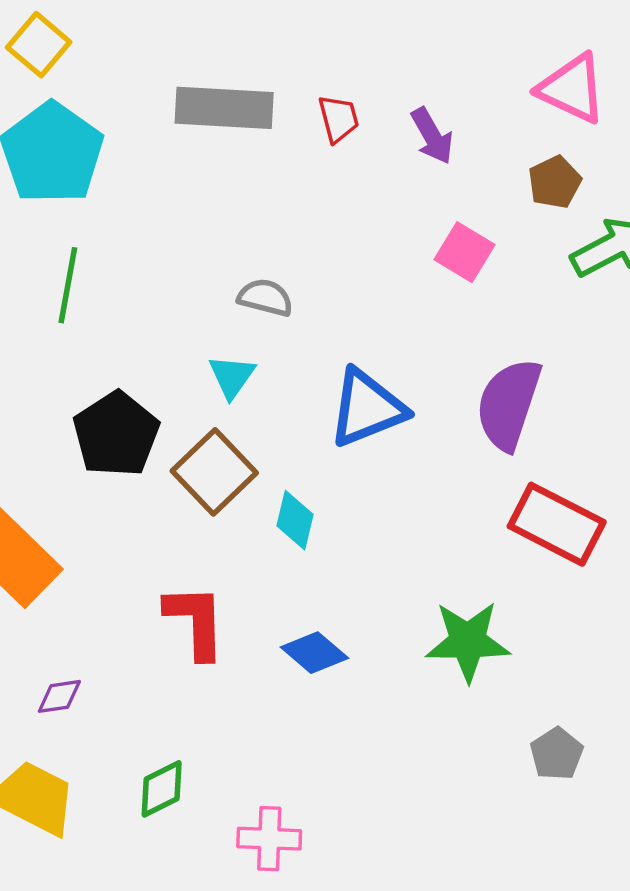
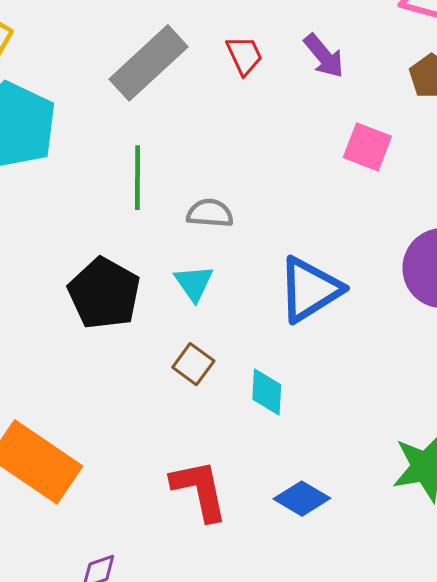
gray rectangle: (224, 108) -> (149, 63), turned -36
green line: (68, 285) -> (138, 178), moved
black pentagon: (116, 434) -> (104, 293), moved
brown square: (214, 472) -> (193, 364), size x0.6

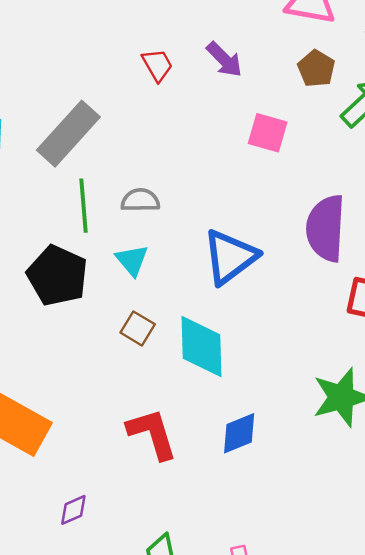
gray rectangle: (149, 63) -> (68, 134), moved
green line: (138, 178) -> (84, 206), moved
cyan diamond: (267, 392) -> (201, 346), size x1.6
blue diamond: (302, 499) -> (239, 433), turned -48

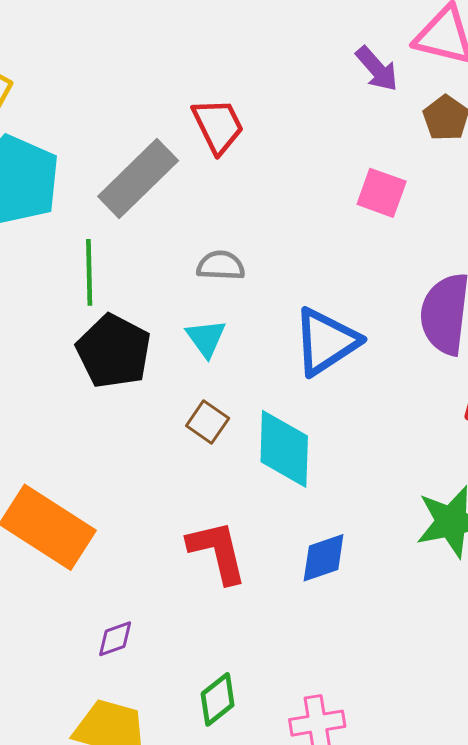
purple arrow: (224, 60) -> (377, 69), moved
red trapezoid: (157, 65) -> (218, 126), moved, size x1.4
green line: (84, 206) -> (89, 272), moved

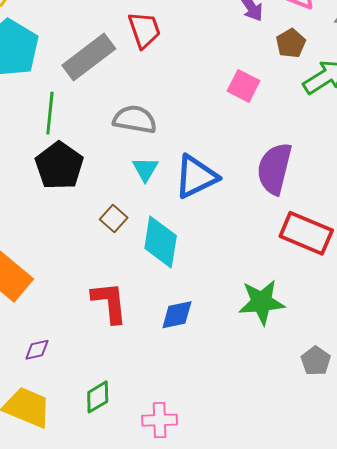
gray semicircle: (221, 266) -> (135, 119), size x1.4
cyan triangle: (206, 338) -> (145, 169), moved

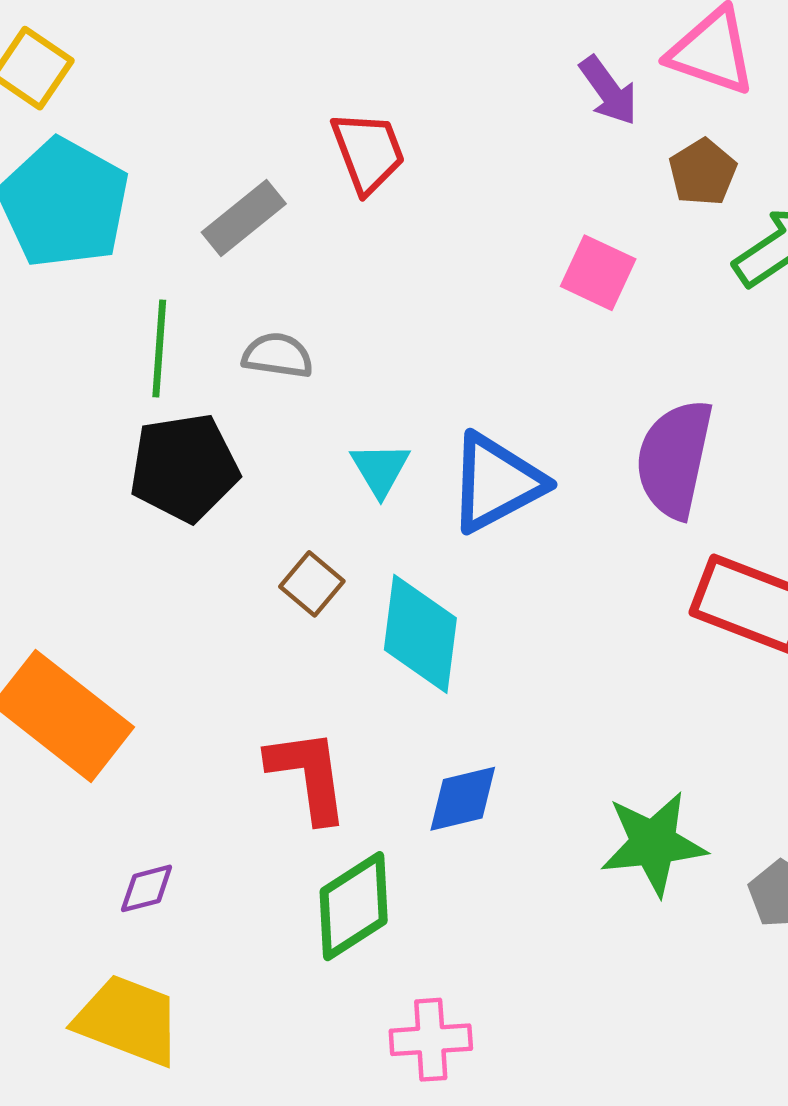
gray rectangle: (89, 57) -> (244, 218), size x0.7
gray semicircle: (135, 119) -> (278, 355), moved, size x0.7
black pentagon: (59, 166) -> (184, 468), turned 30
green star: (262, 302) -> (653, 843), moved
green diamond: (98, 397) -> (354, 906), moved, size x1.4

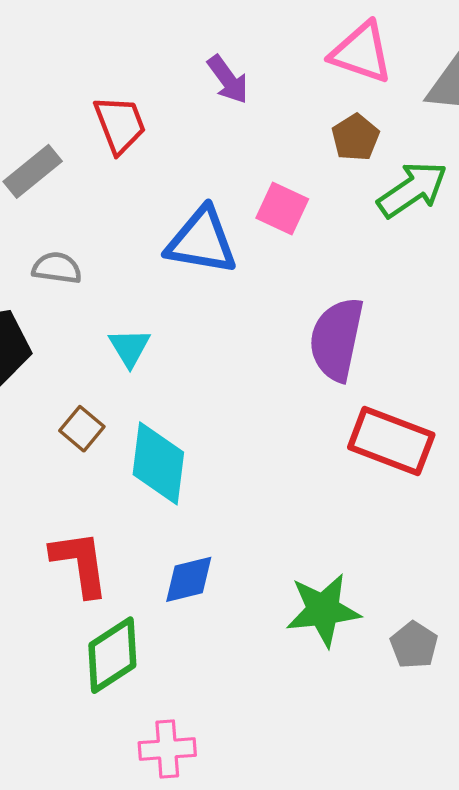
purple arrow: (609, 91) -> (228, 79), moved
blue triangle: (496, 483) -> (202, 241), moved, turned 38

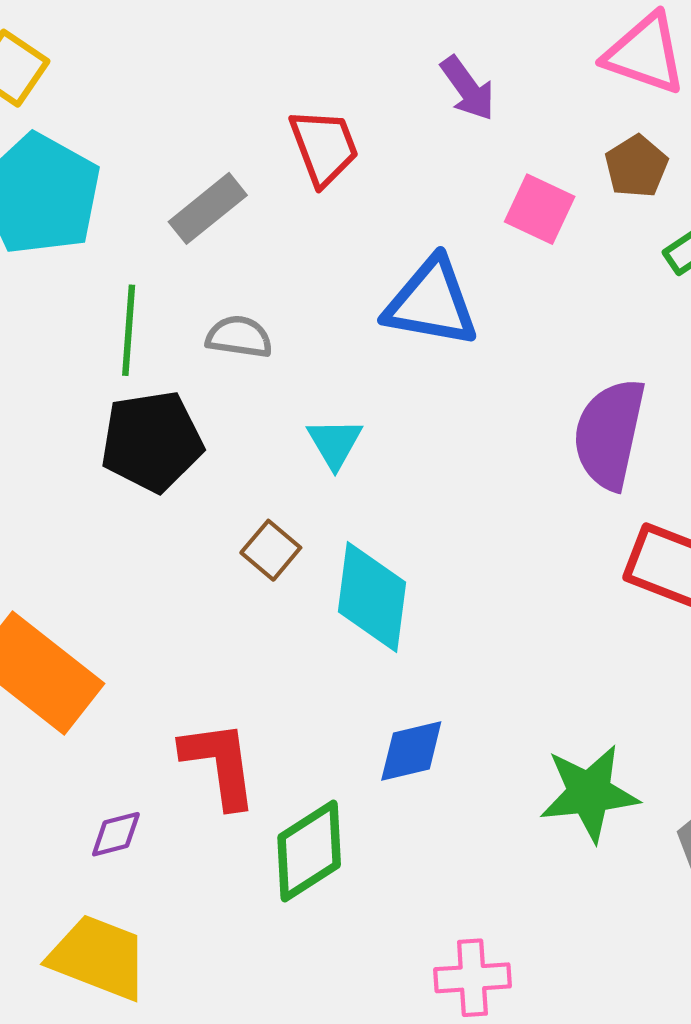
pink square: (282, 209) -> (540, 209), moved
red L-shape: (80, 563) -> (220, 764), moved
pink cross: (167, 749) -> (472, 978), moved

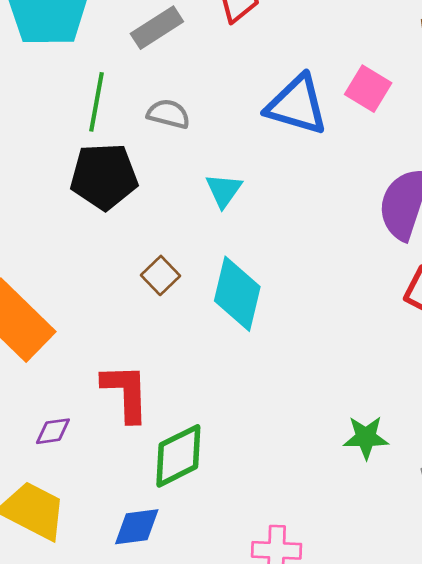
pink square: (540, 209) -> (368, 89), moved
brown square: (271, 550) -> (160, 275), moved
blue diamond: (411, 751) -> (137, 527), moved
green star: (589, 793) -> (366, 437), size x0.7

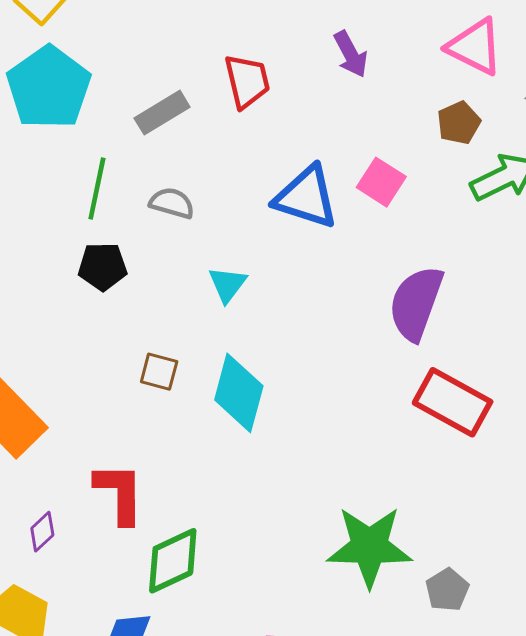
black pentagon: (104, 176) -> (103, 267), size x0.7
brown square: (160, 275) -> (159, 372), turned -33
purple diamond: (53, 431) -> (42, 532), turned -36
green star: (366, 437) -> (369, 547), size x1.8

